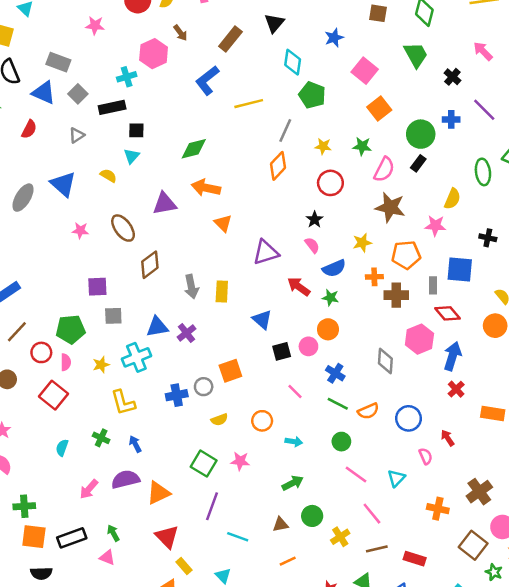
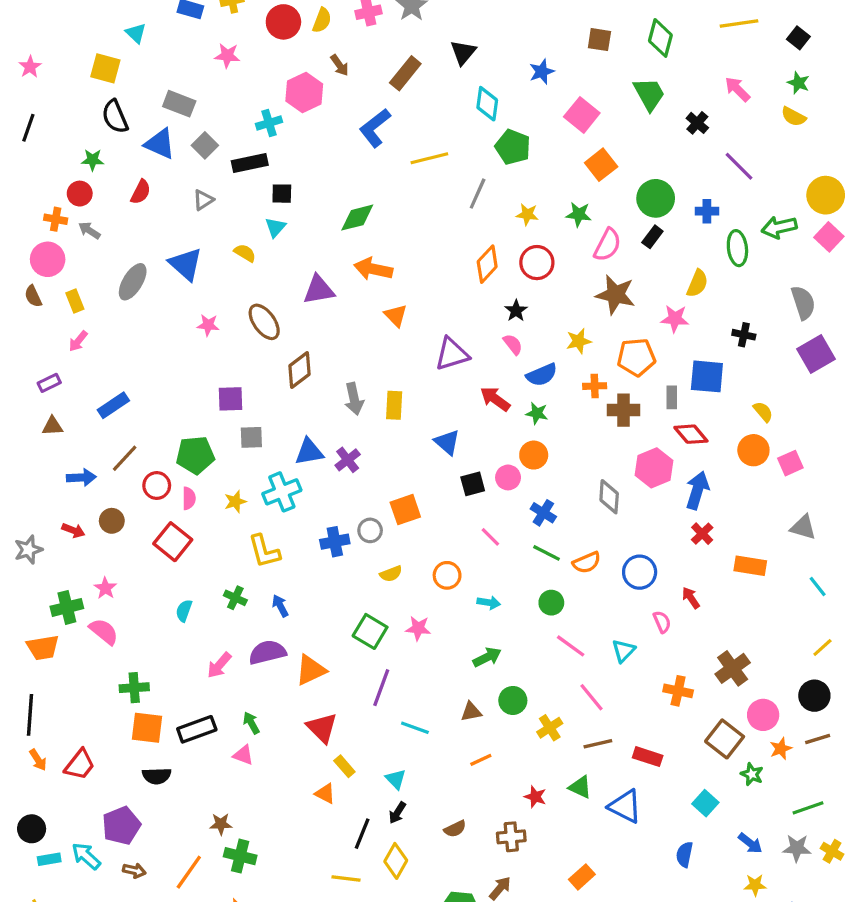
blue cross: (451, 119) -> (707, 211), moved
orange diamond: (278, 166) -> (487, 264), moved

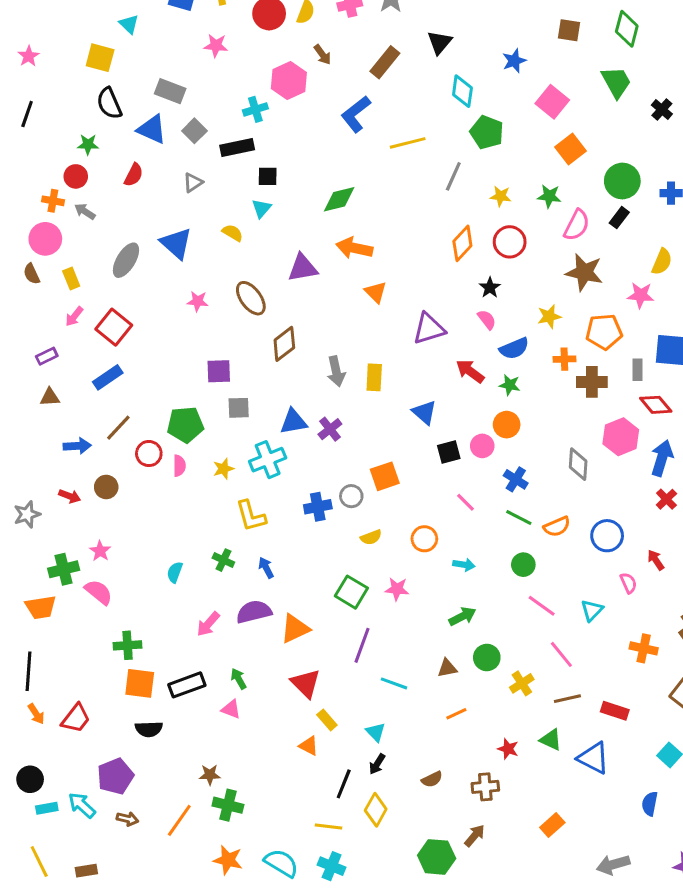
red square: (173, 542) -> (114, 327), moved

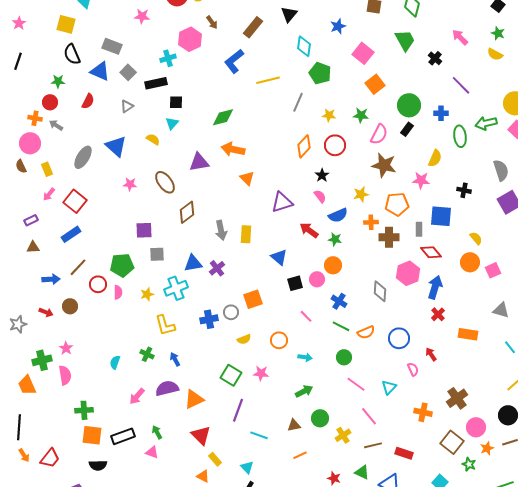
pink semicircle: (99, 592) -> (65, 375), turned 42
orange trapezoid: (41, 607) -> (27, 385), turned 75

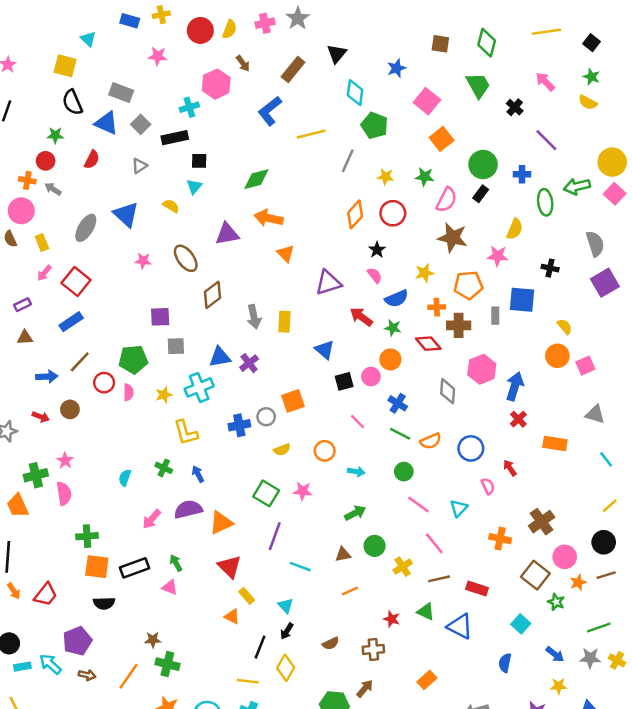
red diamond: (431, 252) -> (428, 344), moved

